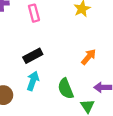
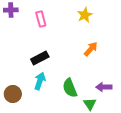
orange arrow: (89, 57) -> (91, 49), moved

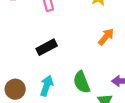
cyan arrow: (40, 81) -> (47, 86), moved

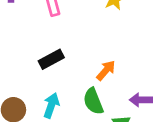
orange arrow: (106, 37) -> (106, 70), moved

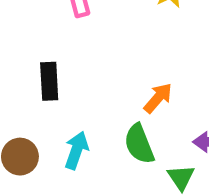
black rectangle: (51, 59) -> (49, 81), moved, turned -65

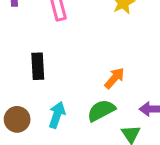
green semicircle: (139, 144) -> (101, 111), turned 84

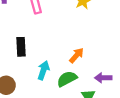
cyan arrow: (57, 115) -> (43, 70), moved

